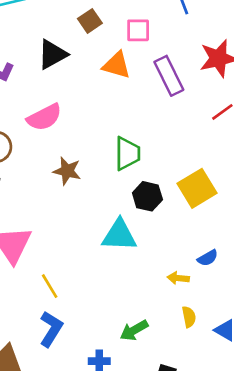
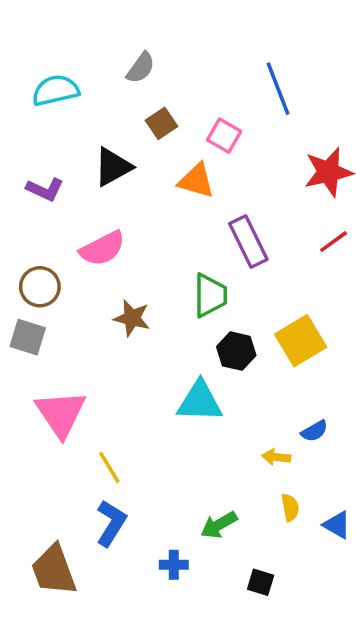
pink square: (138, 30) -> (224, 136), turned 30
purple rectangle: (169, 76) -> (248, 242), moved

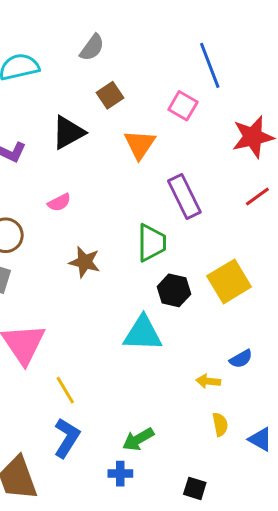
pink square: (224, 136) -> (183, 106), moved
orange triangle: (196, 181) -> (140, 144), turned 48
pink semicircle: (102, 249) -> (59, 202), size x0.6
green arrow: (219, 525) -> (138, 439), moved

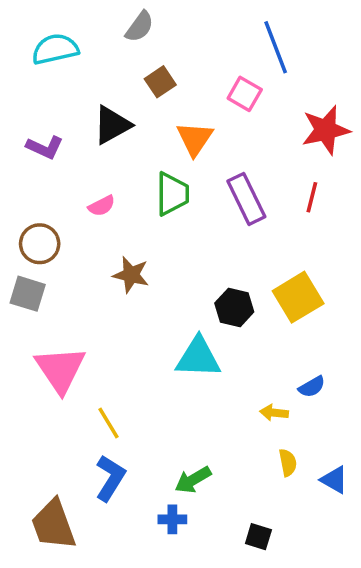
red line: (257, 197) -> (312, 197), moved, turned -40
green trapezoid: (152, 243) -> (172, 194), moved

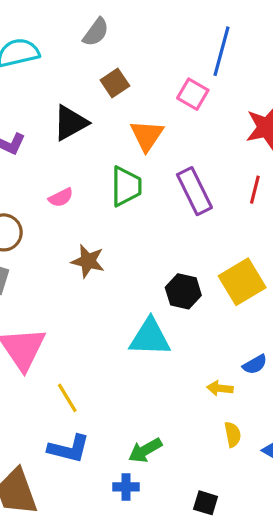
blue line: (276, 47) -> (221, 51), turned 36
blue L-shape: (110, 478) -> (69, 449), turned 72

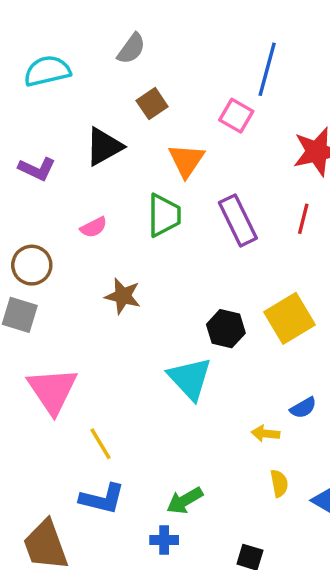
cyan triangle: (150, 337) -> (190, 378), turned 45

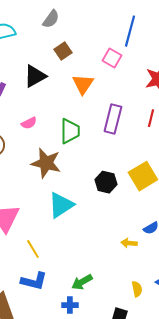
green trapezoid: (164, 215) -> (70, 131), moved
purple rectangle: (238, 220) -> (113, 119), turned 40
brown star: (123, 296) -> (46, 163), size x1.4
cyan triangle: (190, 378) -> (61, 205), moved, turned 40
yellow semicircle: (279, 483) -> (137, 289), moved

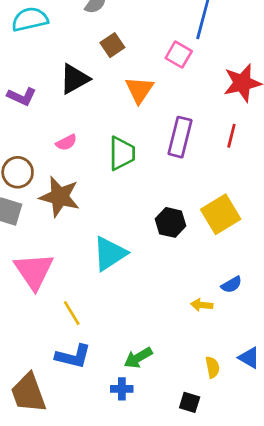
brown star: (46, 163) -> (60, 197), moved

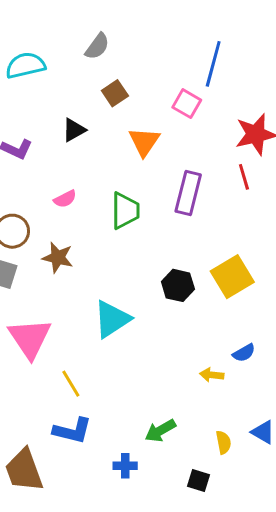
black triangle: (74, 79) -> (74, 130), size x0.7
red line: (231, 136) -> (244, 177), moved, turned -30
brown star: (60, 197) -> (58, 258), size x0.7
green arrow: (138, 358) -> (160, 431), moved

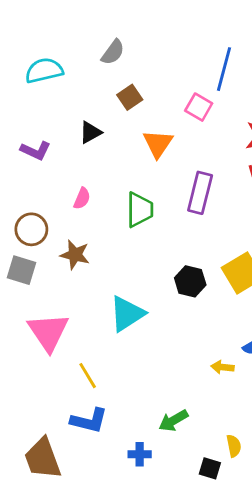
pink semicircle: (65, 199) -> (82, 198), turned -40
yellow semicircle: (223, 442) -> (234, 446), moved

